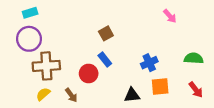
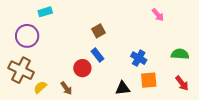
cyan rectangle: (30, 13) -> (45, 12), moved
blue cross: (149, 63) -> (139, 58), turned -35
brown cross: (46, 66) -> (21, 70), moved, turned 30

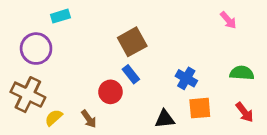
pink arrow: (158, 15) -> (228, 20), moved
brown square: (98, 31) -> (132, 42), size x1.5

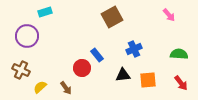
brown square: (132, 42) -> (112, 17), moved
blue cross: (186, 78) -> (134, 49), moved, turned 35
brown cross: (28, 95) -> (21, 70), size x0.7
black triangle: (165, 119) -> (123, 75), moved

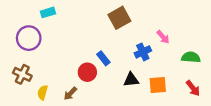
pink arrow: (169, 15) -> (163, 37), moved
yellow semicircle: (40, 87) -> (43, 92), turned -32
brown arrow: (66, 88) -> (70, 94), turned 80

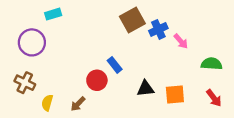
blue cross: (143, 52) -> (158, 29), moved

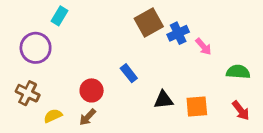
cyan rectangle: (53, 14) -> (60, 16), turned -42
red circle: (97, 80) -> (92, 90), moved
yellow semicircle: (47, 103) -> (53, 116), turned 49

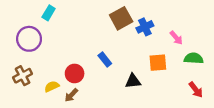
pink arrow: (203, 47) -> (176, 38), moved
brown cross: (28, 93) -> (23, 76), turned 36
orange square: (197, 106) -> (158, 63), moved
yellow semicircle: (53, 116) -> (52, 86), moved

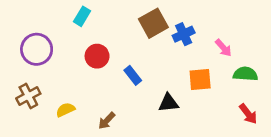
cyan rectangle: (49, 13) -> (82, 16), moved
red circle: (75, 73) -> (97, 56), moved
brown arrow: (71, 95) -> (107, 121), moved

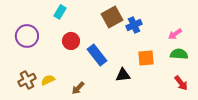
pink arrow: (223, 48) -> (175, 34), moved, turned 96
blue rectangle: (133, 75) -> (97, 55), size x1.5
brown cross: (28, 96) -> (27, 80), moved

